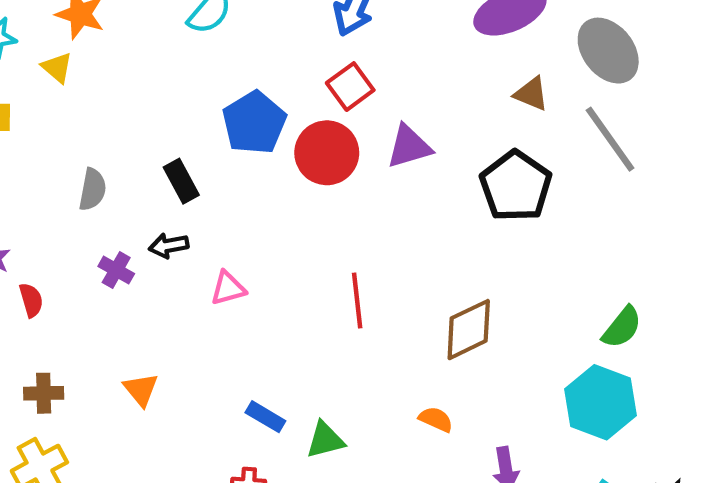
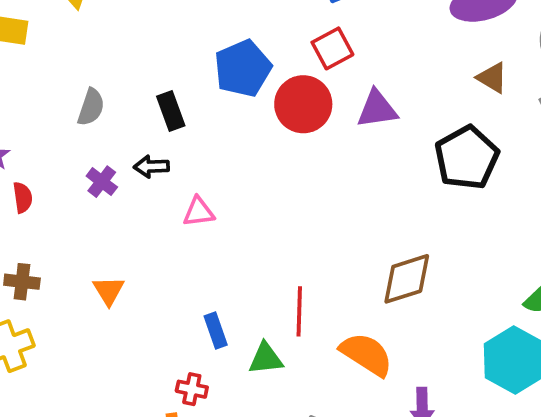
red line: (357, 300) -> (299, 311), moved
blue rectangle: (265, 417) -> (216, 330), turned 32
orange semicircle: (436, 419) -> (366, 354), size x1.8

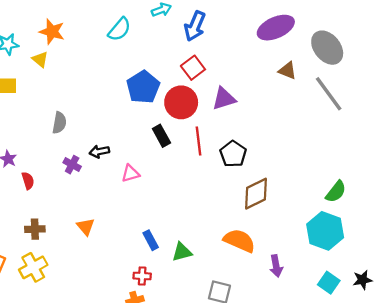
black rectangle: (171, 111) -> (161, 136), moved
black pentagon: (467, 158) -> (233, 154), moved, size x0.7
red line: (299, 311) -> (198, 141), moved

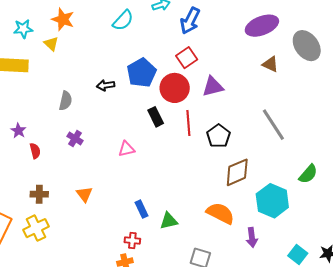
gray line: (329, 94) -> (273, 125), moved
black arrow: (99, 152) -> (106, 85), moved
cyan hexagon: (325, 231) -> (272, 201), moved

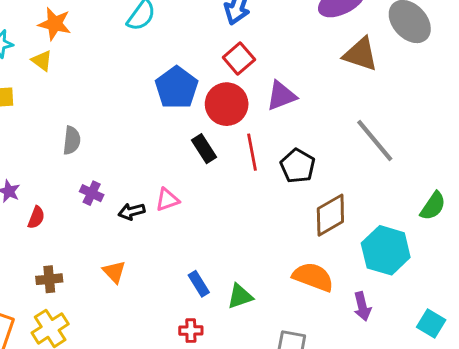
brown triangle: (270, 64) -> (361, 54), size x1.5
black arrow: (106, 85) -> (132, 212), moved
red semicircle: (35, 151) -> (36, 217), turned 42

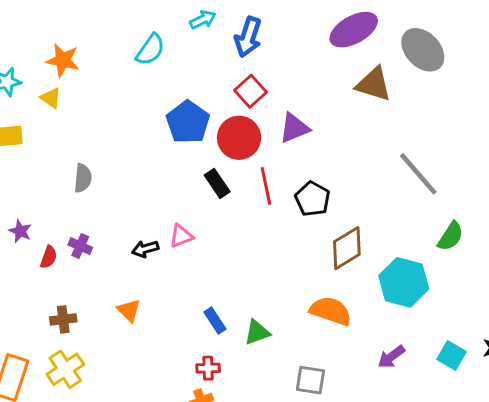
gray line: (375, 141) -> (418, 174), moved
purple cross: (92, 193) -> (80, 246), moved
purple arrow: (362, 306) -> (391, 357), moved, turned 68

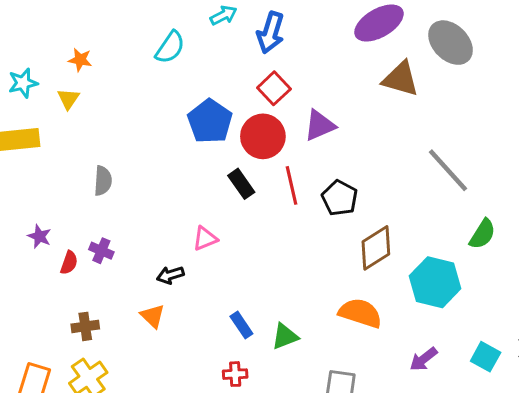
orange star: (63, 60) -> (80, 60), size x0.7
yellow triangle: (51, 98) -> (68, 99), turned 30
black arrow: (145, 249) -> (170, 275), moved

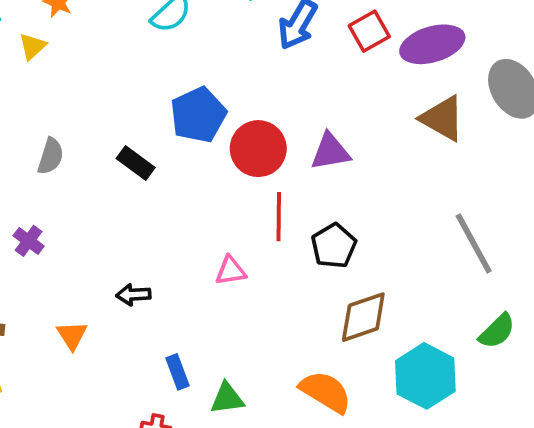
red square: (274, 88) -> (369, 31), moved
black rectangle: (241, 184) -> (136, 163), moved, turned -32
pink triangle: (205, 239) -> (231, 271), moved
black arrow: (170, 275) -> (133, 295), moved

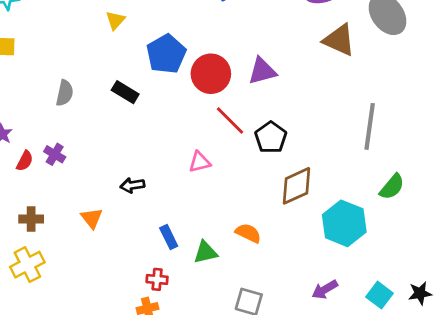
yellow triangle: (32, 46) -> (115, 20), moved
red line: (279, 217) -> (230, 120), turned -40
gray line: (474, 244) -> (370, 126), turned 42
orange semicircle: (326, 392) -> (248, 233), moved, size x0.7

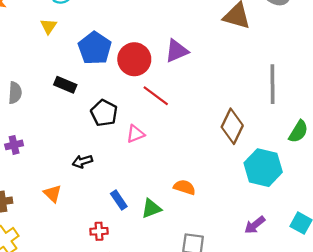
black pentagon: (271, 137) -> (104, 113), moved
purple cross: (55, 154) -> (14, 145), turned -36
brown diamond: (296, 186) -> (232, 126), moved, turned -32
red cross: (157, 279) -> (99, 231), moved

